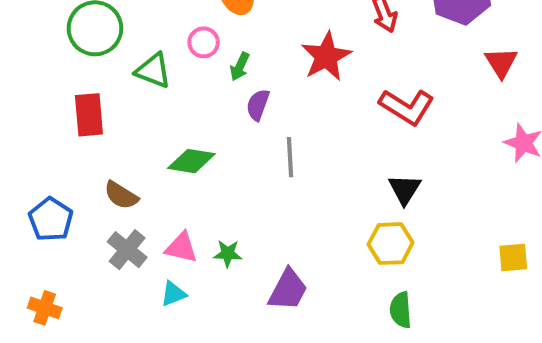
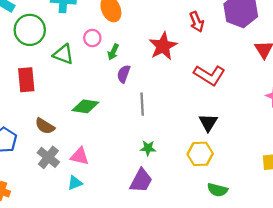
green star: (228, 254) -> (148, 148), moved
green semicircle: (401, 310) -> (218, 190), moved, turned -72

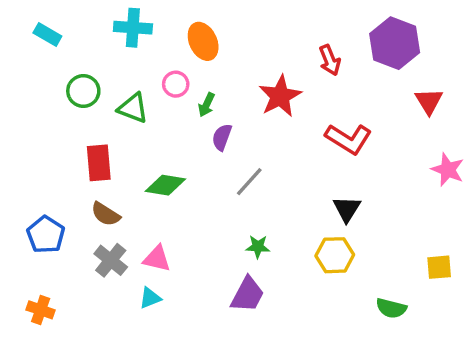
green circle: (30, 30) -> (83, 91), moved, size x0.7
red rectangle: (26, 80) -> (99, 163), moved
gray line: (142, 104) -> (249, 182), turned 45
green semicircle: (218, 190) -> (391, 308), moved

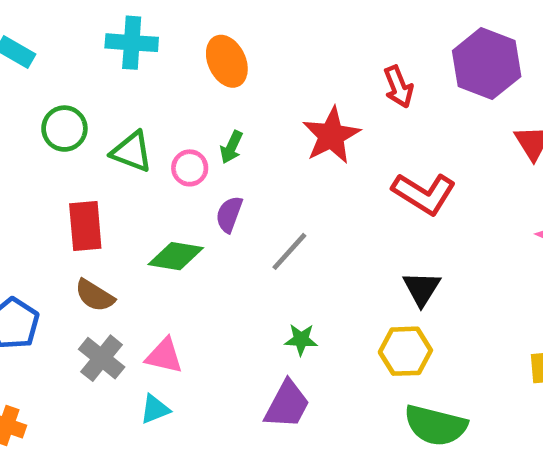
pink circle: (176, 84) -> (190, 168), moved
purple semicircle: (222, 137) -> (229, 214), moved
green semicircle: (391, 308) -> (436, 425), moved, size x1.5

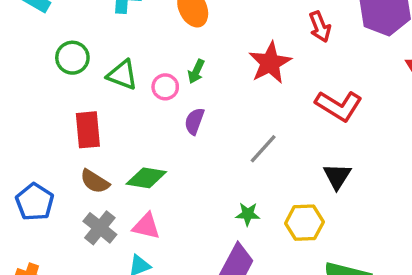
gray line: (289, 251) -> (263, 149), moved
green diamond: (176, 256) -> (146, 178), moved
yellow hexagon: (405, 351) -> (304, 223), moved

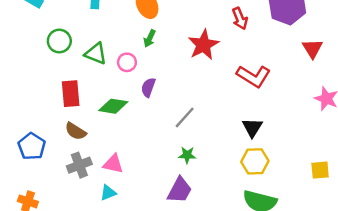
green arrow: (196, 71) -> (150, 38), moved
gray line: (263, 149) -> (185, 117), moved
green diamond: (146, 178) -> (113, 106), moved
yellow hexagon: (304, 223) -> (255, 161), moved
gray cross: (100, 228) -> (79, 165), turned 30

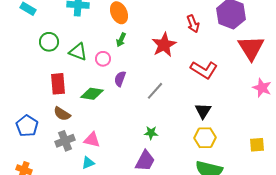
red triangle: (312, 49) -> (251, 48), size x1.6
gray line: (185, 117) -> (155, 91), moved

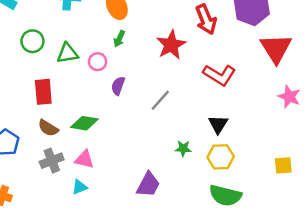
red arrow: (193, 24) -> (206, 19), size x1.4
green triangle: (78, 52) -> (67, 53), turned -30
green diamond: (92, 94) -> (84, 123), moved
green star: (151, 133) -> (183, 148), moved

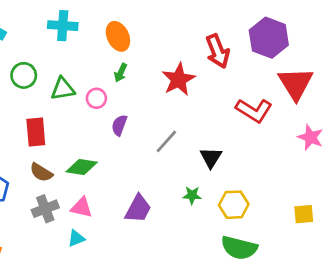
red L-shape: (219, 75) -> (254, 110), moved
black triangle: (218, 124) -> (211, 158), moved
purple trapezoid: (148, 185) -> (138, 209), moved

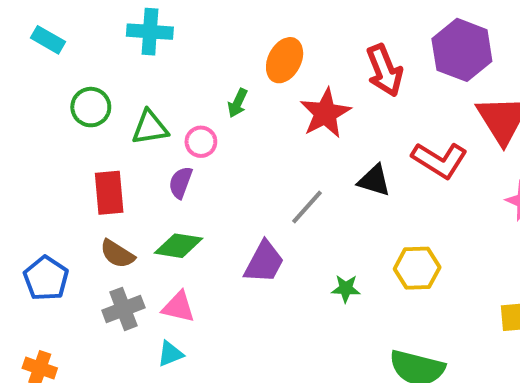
orange ellipse: (118, 36) -> (285, 60), moved, turned 52
purple semicircle: (119, 125) -> (181, 183), moved
black triangle: (211, 158) -> (374, 180), moved, turned -45
yellow hexagon: (234, 205) -> (417, 268), moved
purple trapezoid: (138, 209) -> (264, 262), moved

